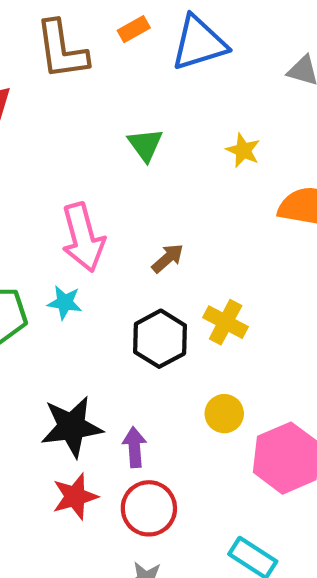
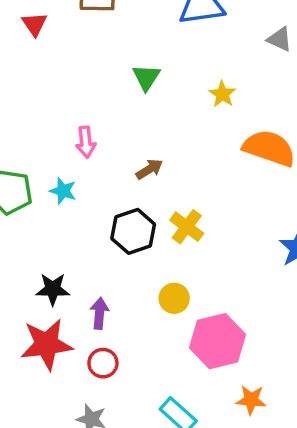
pink arrow: (83, 237) -> (86, 142), size x0.6
black star: (72, 427) -> (53, 289), size x0.7
red star: (75, 496) -> (46, 344), size x1.4
red circle: (149, 508) -> (103, 363), size x0.7

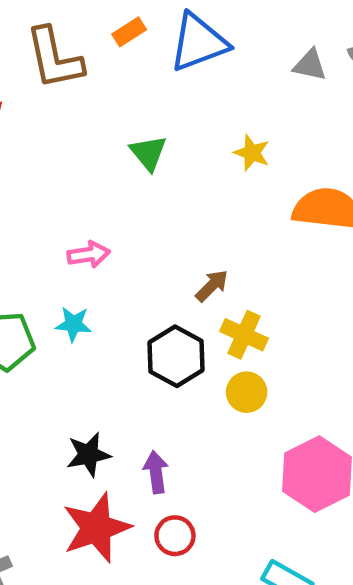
pink arrow: (86, 142) -> (89, 254), turned -80
brown arrow: (149, 169) -> (212, 286), moved
yellow circle: (174, 298) -> (247, 392), moved

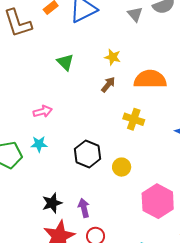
gray triangle: (310, 65) -> (135, 14), turned 42
brown arrow: (212, 286) -> (108, 85), moved
yellow cross: (244, 335) -> (134, 119), moved

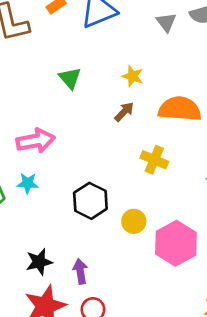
pink arrow: (43, 111) -> (36, 141), size x1.5
pink hexagon: (158, 201) -> (176, 243), moved

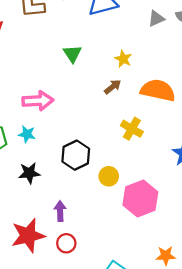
gray triangle: (166, 22) -> (156, 19), turned 36
black star: (39, 262) -> (29, 173), moved

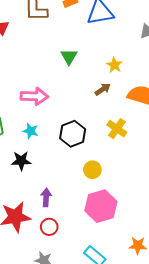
cyan star: (27, 134) -> (31, 131), moved
black hexagon: (76, 155) -> (73, 134), moved
pink hexagon: (140, 199) -> (101, 206), moved

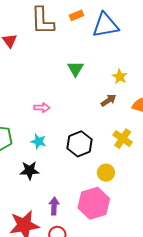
pink arrow: (34, 96) -> (42, 108), size x0.6
yellow circle: (92, 170) -> (106, 173), moved
pink hexagon: (101, 206) -> (94, 203), moved

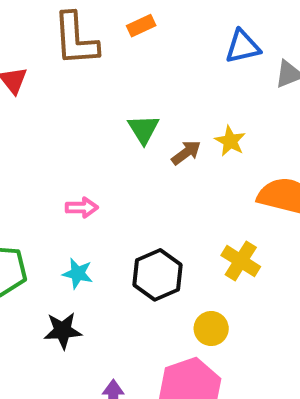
blue triangle: (105, 25) -> (243, 47), moved, size x0.7
brown arrow: (109, 100) -> (186, 153), moved

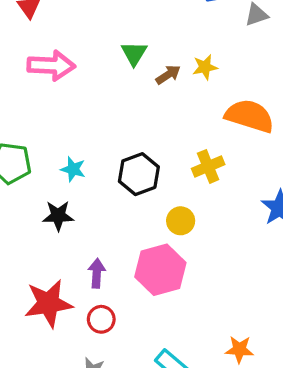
yellow star: (230, 141) -> (205, 67), turned 30
pink arrow: (82, 207) -> (51, 66), moved, size x1.8
yellow cross: (241, 261) -> (208, 166), turned 32

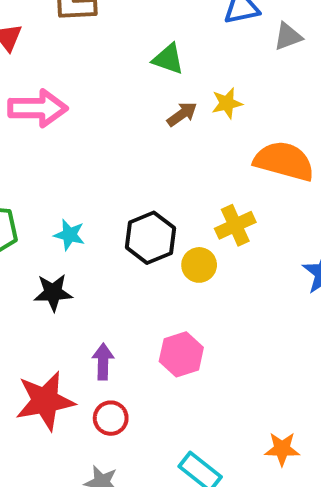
green triangle: (134, 53) -> (168, 59), moved, turned -40
yellow circle: (181, 221) -> (199, 265), moved
pink hexagon: (160, 270) -> (181, 354), size x0.7

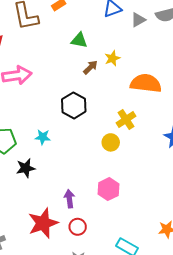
black hexagon: (150, 238) -> (74, 105), moved
black star: (53, 293) -> (26, 168), moved

